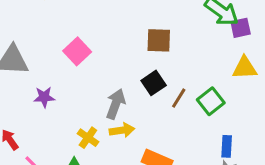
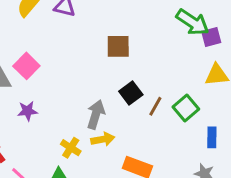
brown square: (159, 40) -> (118, 46), moved
pink square: (77, 51) -> (26, 66), moved
blue rectangle: (227, 146) -> (212, 137), moved

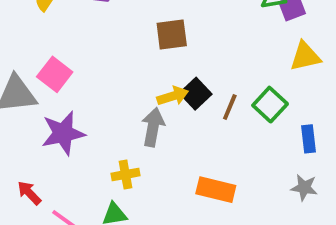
purple star: (27, 111) -> (63, 133), size x1.6
yellow arrow: (103, 139) -> (173, 96), moved
yellow cross: (71, 148) -> (125, 175), turned -36

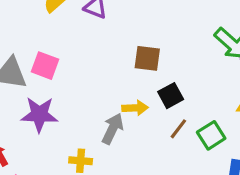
pink square: (55, 74) -> (45, 66), turned -32
black square: (196, 94) -> (171, 96), moved

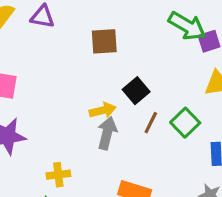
brown square: (147, 58) -> (104, 41), moved
gray arrow: (113, 129) -> (107, 133), moved

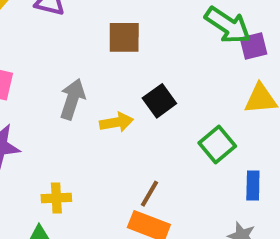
brown line: (151, 123) -> (150, 194), moved
gray arrow: (107, 133) -> (72, 99), moved

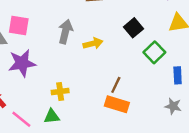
black square: (159, 101) -> (134, 28), moved

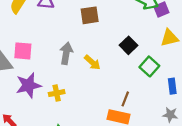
yellow arrow: (93, 43) -> (92, 62), turned 60
brown line: (116, 85) -> (125, 99), moved
yellow cross: (60, 92) -> (57, 93), moved

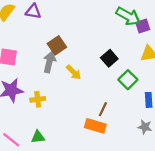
brown square: (90, 15) -> (57, 45), moved, turned -30

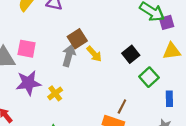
yellow arrow: (74, 72) -> (94, 54), moved
yellow cross: (38, 99) -> (55, 93), turned -32

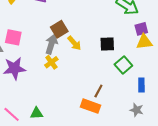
purple square: (167, 22) -> (141, 29), moved
black square: (131, 54) -> (107, 44), turned 35
yellow cross: (55, 93) -> (51, 62), moved

